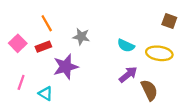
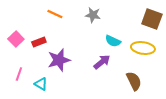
brown square: (169, 21) -> (152, 19), size x1.5
orange line: (47, 23) -> (55, 14), moved, turned -35
gray star: (81, 37) -> (93, 15), moved
purple arrow: (128, 75) -> (102, 62), moved

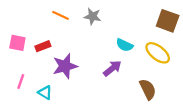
gray star: (93, 15) -> (93, 16), moved
pink square: (16, 39) -> (17, 43), turned -35
yellow ellipse: (143, 48) -> (158, 53), turned 30

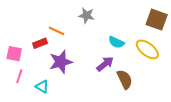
orange line: (61, 15) -> (57, 31), moved
pink square: (17, 43) -> (14, 54), moved
brown semicircle: (148, 89) -> (125, 79), moved

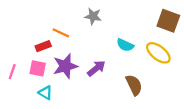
pink square: (14, 54) -> (38, 68), moved
purple arrow: (105, 64) -> (96, 68), moved
pink line: (19, 76) -> (12, 72), moved

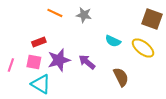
orange line: (61, 33) -> (55, 13), moved
purple arrow: (96, 68) -> (87, 62), turned -102
cyan triangle: (45, 93) -> (41, 84), size x1.5

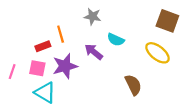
orange line: (55, 13) -> (61, 34), moved, turned 49
cyan semicircle: (113, 41) -> (116, 40), moved
purple arrow: (87, 62) -> (94, 52), moved

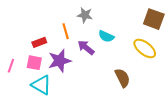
orange line: (61, 34) -> (66, 31), moved

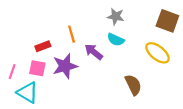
gray star: (85, 15) -> (116, 16), moved
cyan triangle: (41, 85) -> (28, 93), moved

